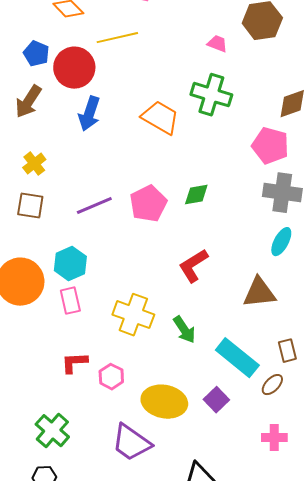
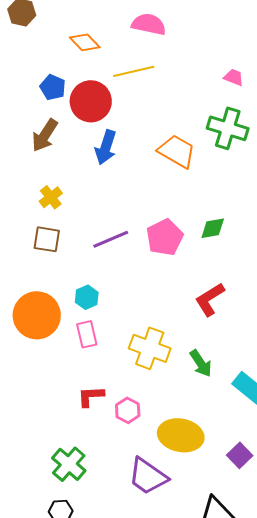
cyan hexagon: (70, 264) -> (87, 297), size x0.7
purple square: (216, 400) -> (240, 455), moved

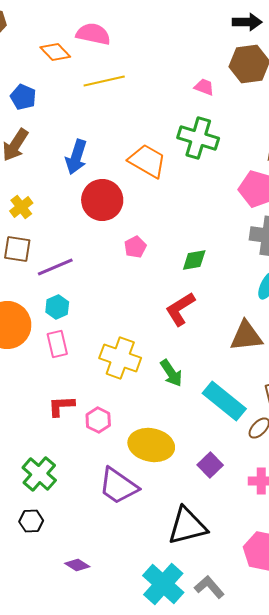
pink semicircle: (149, 24) -> (93, 34), moved
red circle: (91, 101) -> (102, 200), moved
green diamond: (213, 228) -> (194, 260), moved
pink pentagon: (165, 237) -> (135, 247), size x0.6
purple line: (111, 239) -> (55, 267), moved

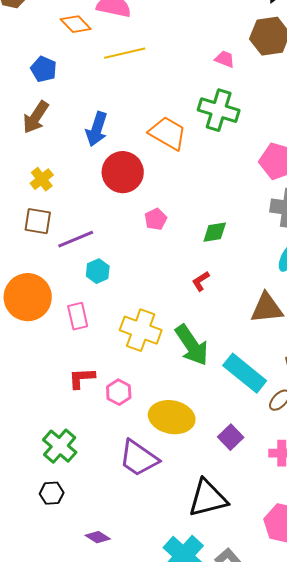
cyan hexagon: (57, 307) -> (98, 271), moved
red L-shape: (180, 309) -> (201, 281), size x0.6
green arrow: (171, 373) -> (192, 345), size x1.5

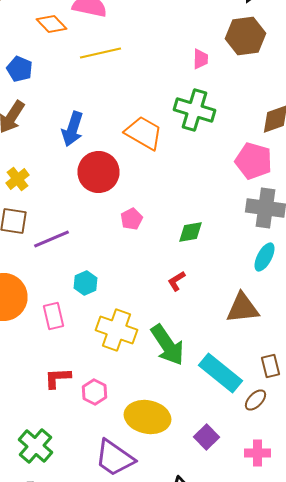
pink trapezoid: (225, 59) -> (200, 59), turned 70
cyan hexagon: (98, 271) -> (86, 283), moved

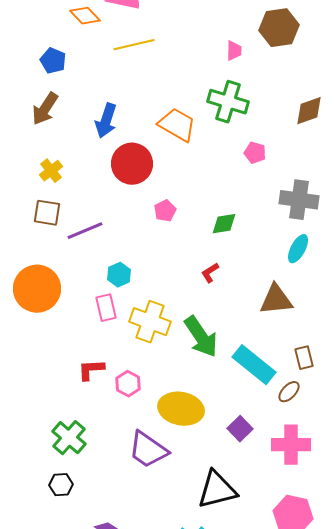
pink pentagon: (254, 161) -> (255, 153), moved, size x0.6
pink rectangle: (54, 316) -> (106, 308), moved
pink cross: (258, 453) -> (291, 445), size x1.5

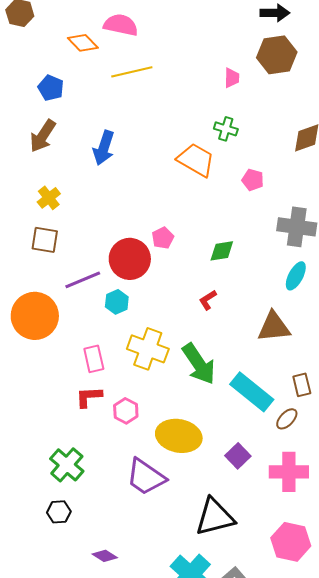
green cross: (228, 102) -> (226, 129), size x0.6
orange trapezoid: (177, 125) -> (196, 160), moved
red circle: (132, 164) -> (130, 259), moved
purple line: (85, 231) -> (83, 280), moved
pink rectangle: (106, 308) -> (94, 359), moved

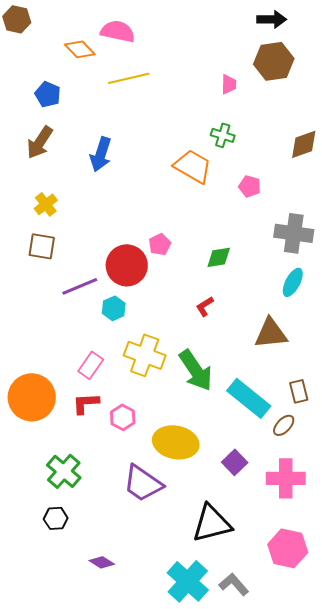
orange circle: (35, 316) -> (32, 397), moved
pink rectangle: (94, 359) -> (91, 365), turned 48

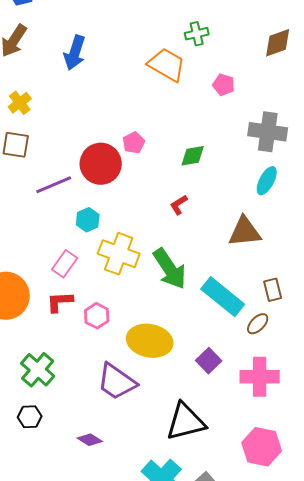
green cross: (223, 135) -> (197, 34), turned -30
cyan hexagon: (114, 308) -> (88, 220), moved
purple diamond: (102, 562) -> (90, 440), moved

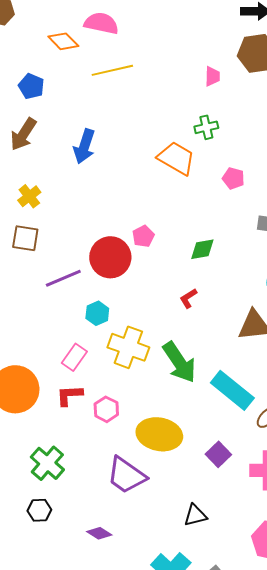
black triangle: (186, 422) -> (195, 515), size x0.6

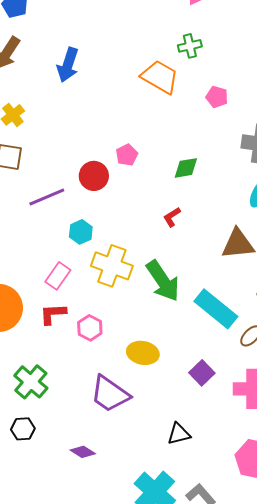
red circle: (110, 257) -> (94, 176), size x0.7
yellow ellipse: (159, 434) -> (143, 353), size x0.7

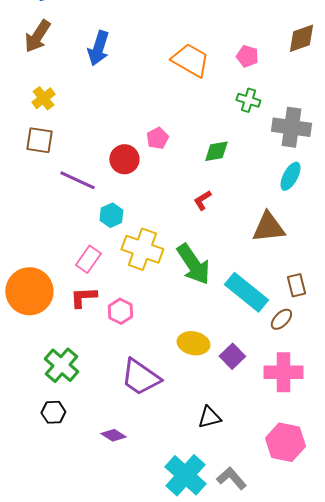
green cross: (190, 46) -> (248, 100), moved, turned 30
pink pentagon: (217, 97) -> (247, 56), moved
purple line: (47, 197) -> (77, 180), turned 48
yellow ellipse: (143, 353) -> (193, 343), moved

